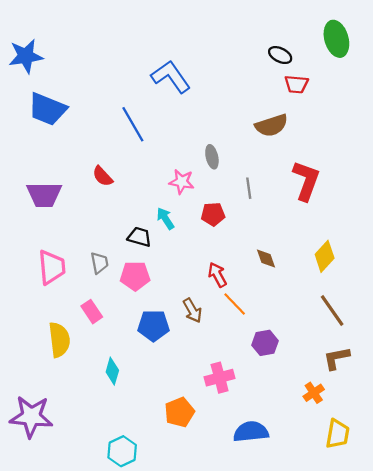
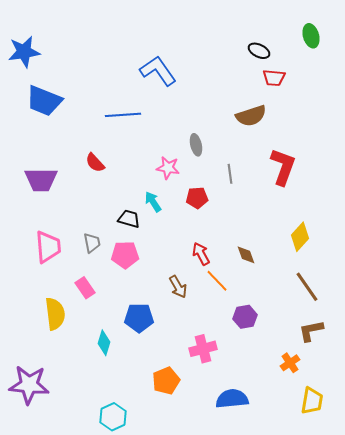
green ellipse: (336, 39) -> (311, 36), size x0.7
blue line: (133, 124) -> (123, 115), turned -64
brown diamond: (266, 259) -> (246, 255), moved
blue pentagon: (153, 326) -> (139, 318), moved

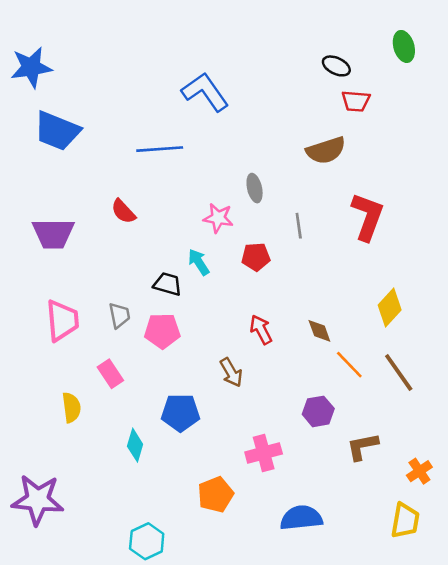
orange line: (217, 281) -> (349, 365), moved
yellow semicircle: (55, 314) -> (71, 408), size x0.7
brown L-shape: (311, 331) -> (362, 446), moved
orange cross: (290, 363) -> (419, 471), moved

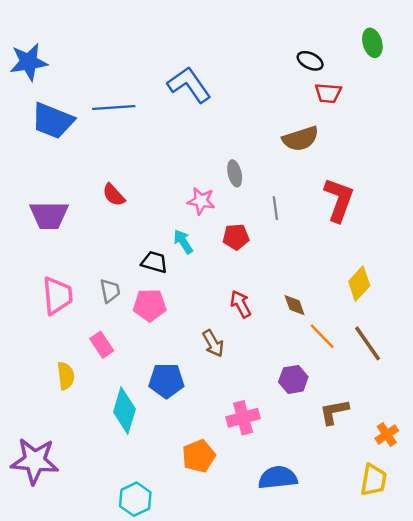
blue line: (160, 149) -> (114, 108), moved
cyan diamond: (135, 445) -> (124, 411), size x1.5

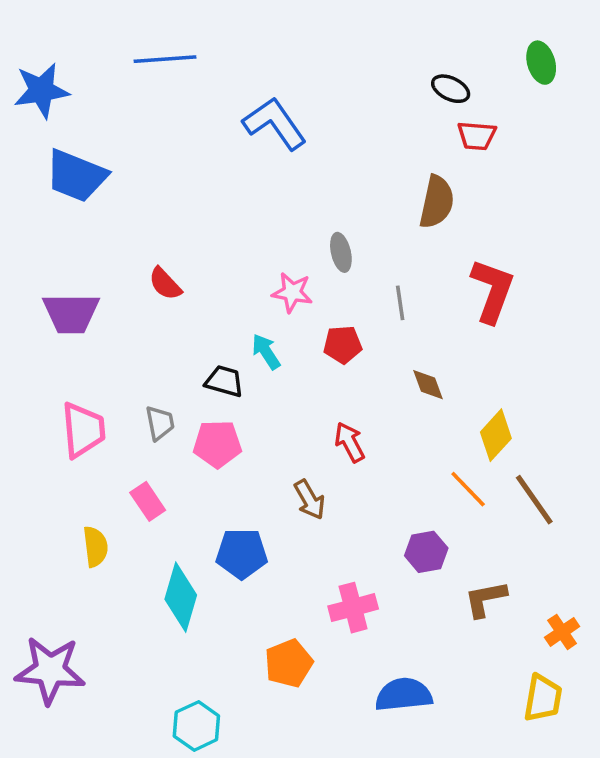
blue line: (114, 108) -> (165, 59), moved
brown semicircle: (301, 139) -> (437, 202), turned -60
yellow diamond: (359, 284) -> (496, 435), moved
brown diamond: (295, 305) -> (428, 385), moved

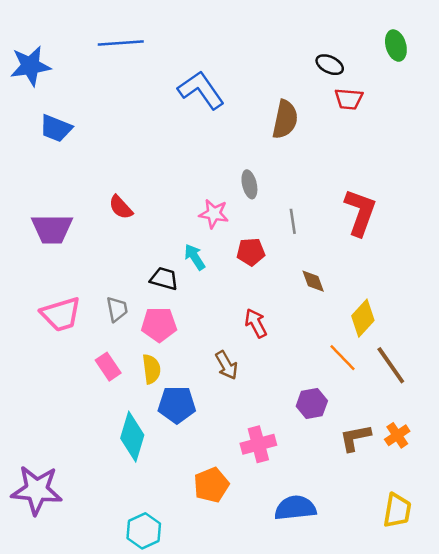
blue trapezoid: (76, 176) -> (56, 128), size x0.7
brown semicircle: (437, 202) -> (285, 119), moved
pink trapezoid: (83, 430) -> (61, 314), turned 78
yellow semicircle: (95, 547) -> (151, 369), moved
orange cross: (562, 632) -> (397, 435), moved

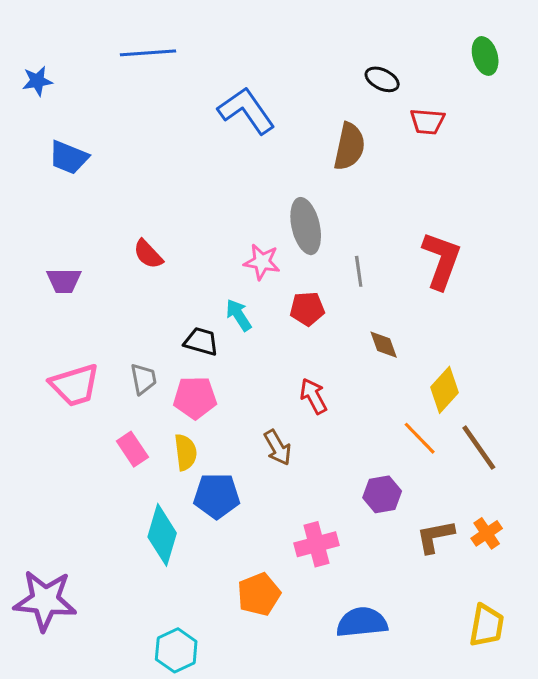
black ellipse: (330, 65) -> (382, 79), moved
blue star: (30, 66) -> (37, 81), size x0.6
gray ellipse: (249, 184) -> (306, 226), size x1.6
purple trapezoid: (52, 229) -> (64, 281), size x0.7

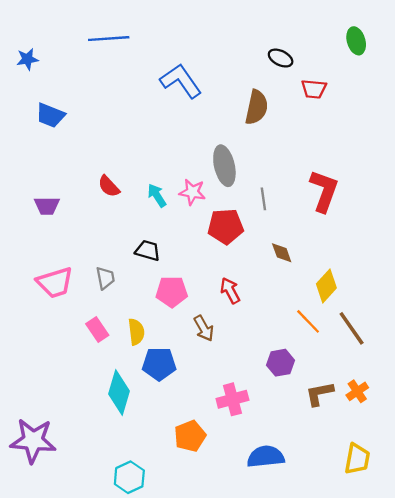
red pentagon: (307, 309) -> (226, 226), size x1.4
cyan arrow: (239, 315) -> (157, 195), moved
pink pentagon: (195, 398) -> (172, 292), moved

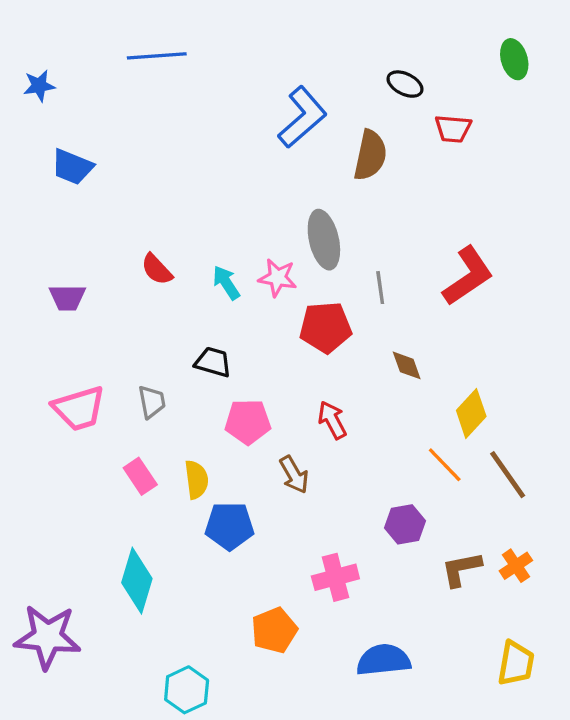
blue L-shape: (181, 81) -> (302, 117), moved, turned 84
red L-shape: (324, 191) -> (468, 276), turned 36
cyan diamond: (119, 392) -> (137, 581), moved

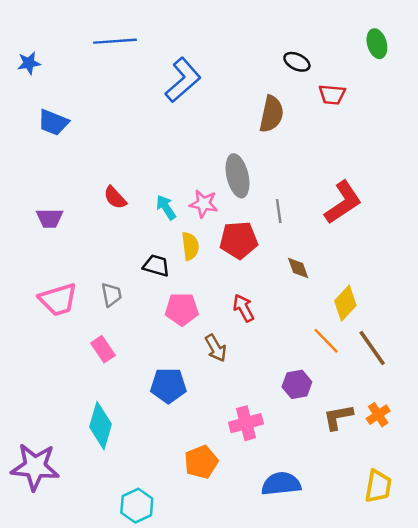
blue L-shape: (302, 117) -> (183, 80), moved
yellow semicircle: (196, 480) -> (190, 246), moved

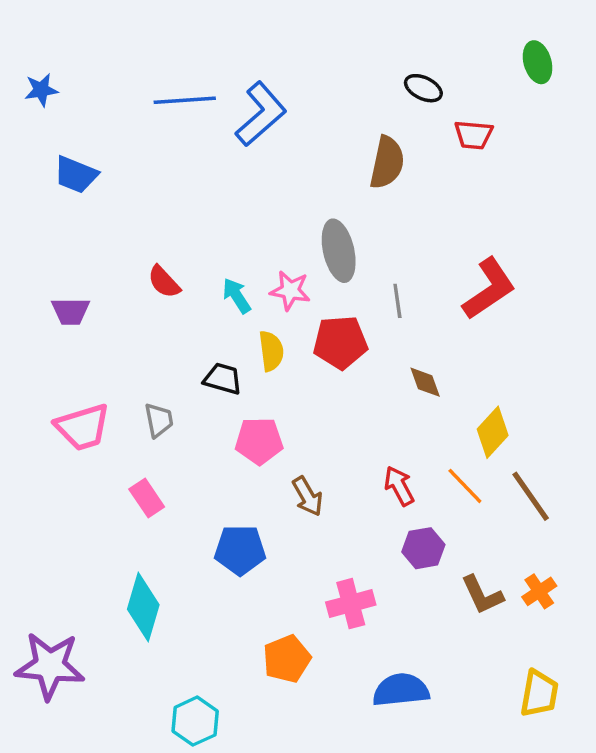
blue line: (115, 41) -> (185, 100), moved
red arrow: (244, 308) -> (399, 486), moved
brown L-shape: (338, 417) -> (482, 595), turned -104

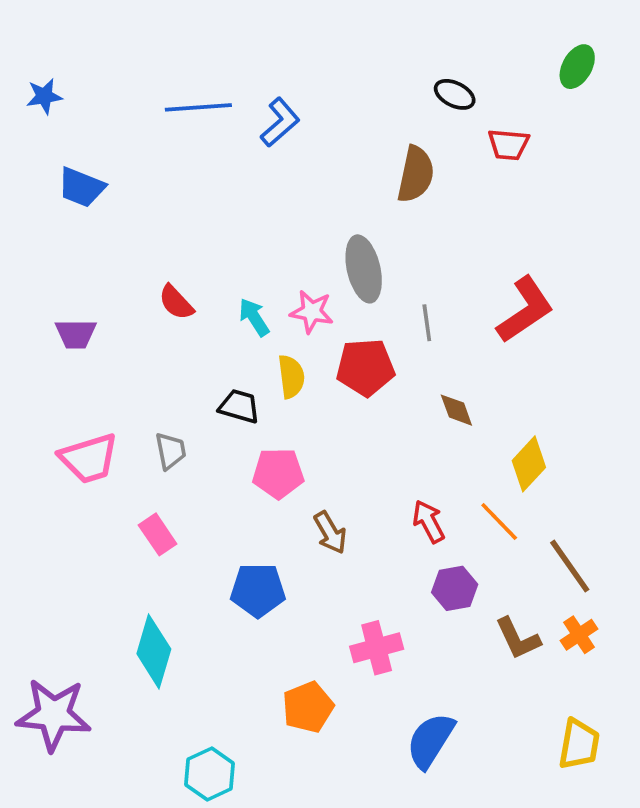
green ellipse: (538, 62) -> (577, 67), turned 45
blue L-shape: (261, 114) -> (280, 122), size x0.7
brown line: (531, 496) -> (570, 566), moved
blue semicircle: (401, 690) -> (430, 741), turned -52

